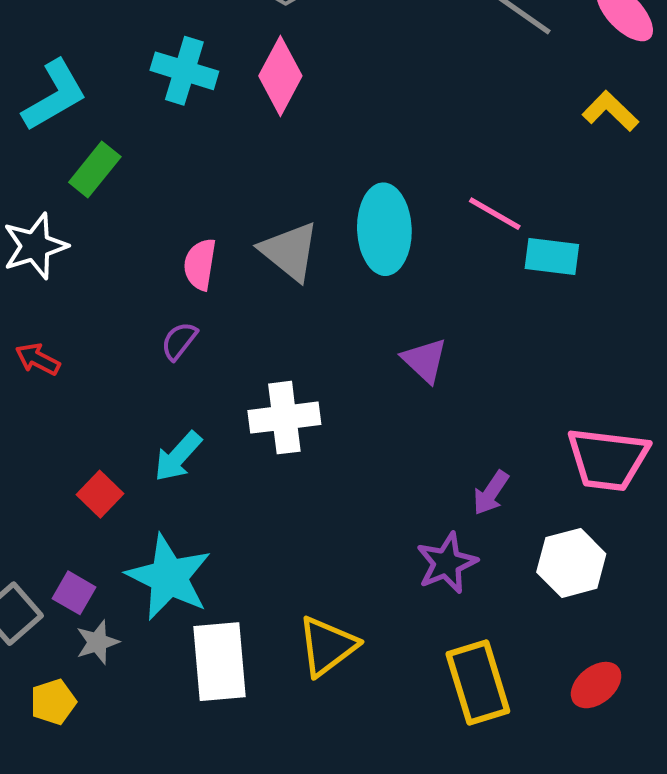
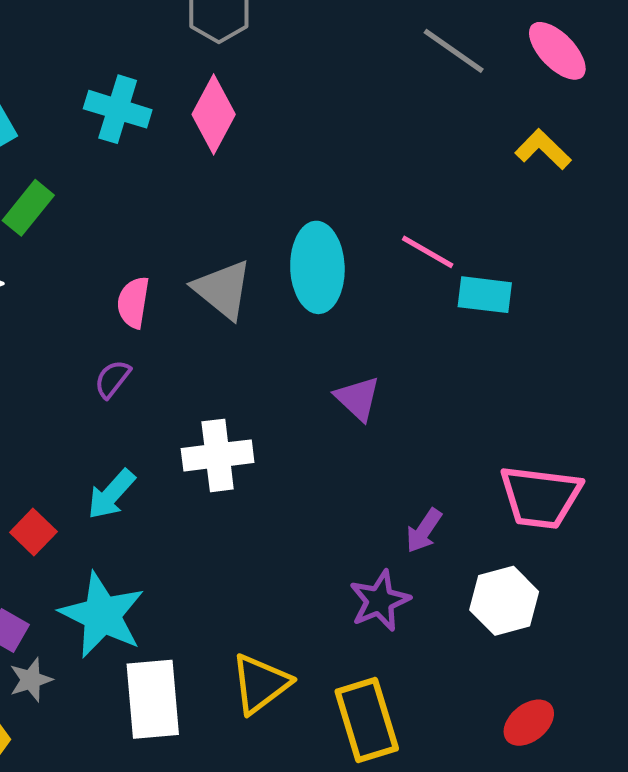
yellow rectangle: (478, 682) -> (367, 720), moved

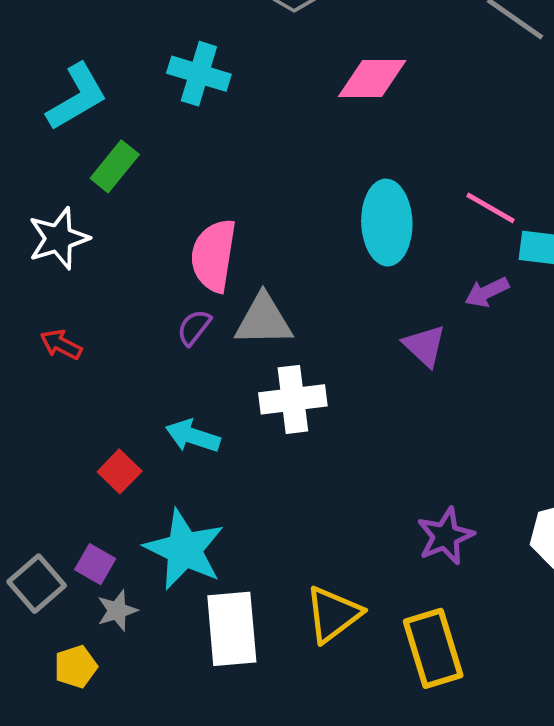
pink diamond: (214, 114) -> (372, 79), moved, turned 62
gray triangle: (223, 289) -> (264, 320), moved, turned -40
pink semicircle: (133, 302) -> (214, 255), size x1.5
cyan arrow: (111, 494) -> (193, 436), turned 66
purple arrow: (424, 531) -> (487, 292), moved, turned 30

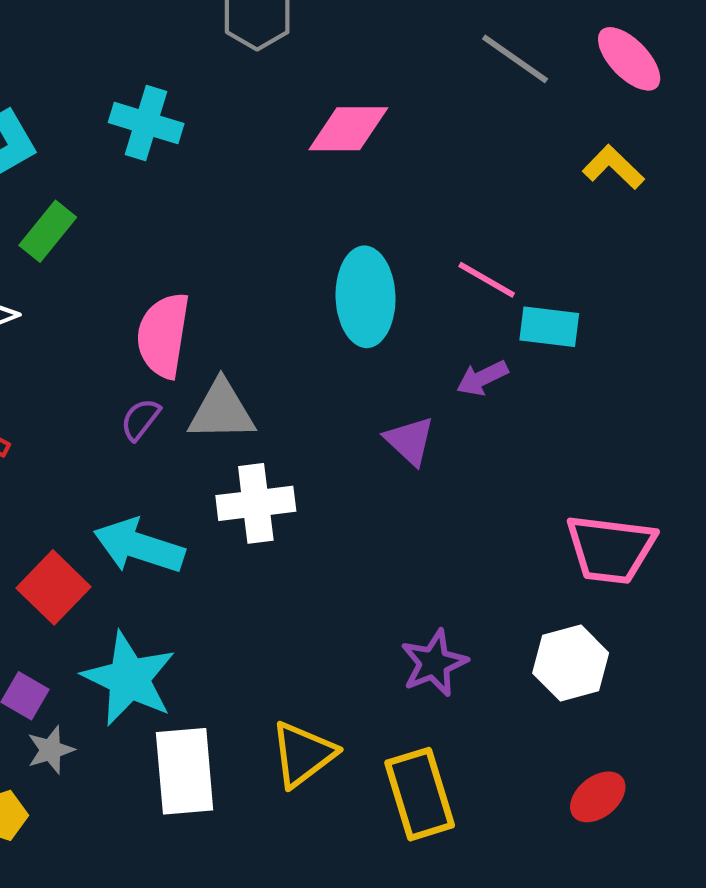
cyan arrow: (193, 436) -> (139, 546), size x1.4
red square: (120, 471) -> (53, 587), size x1.4

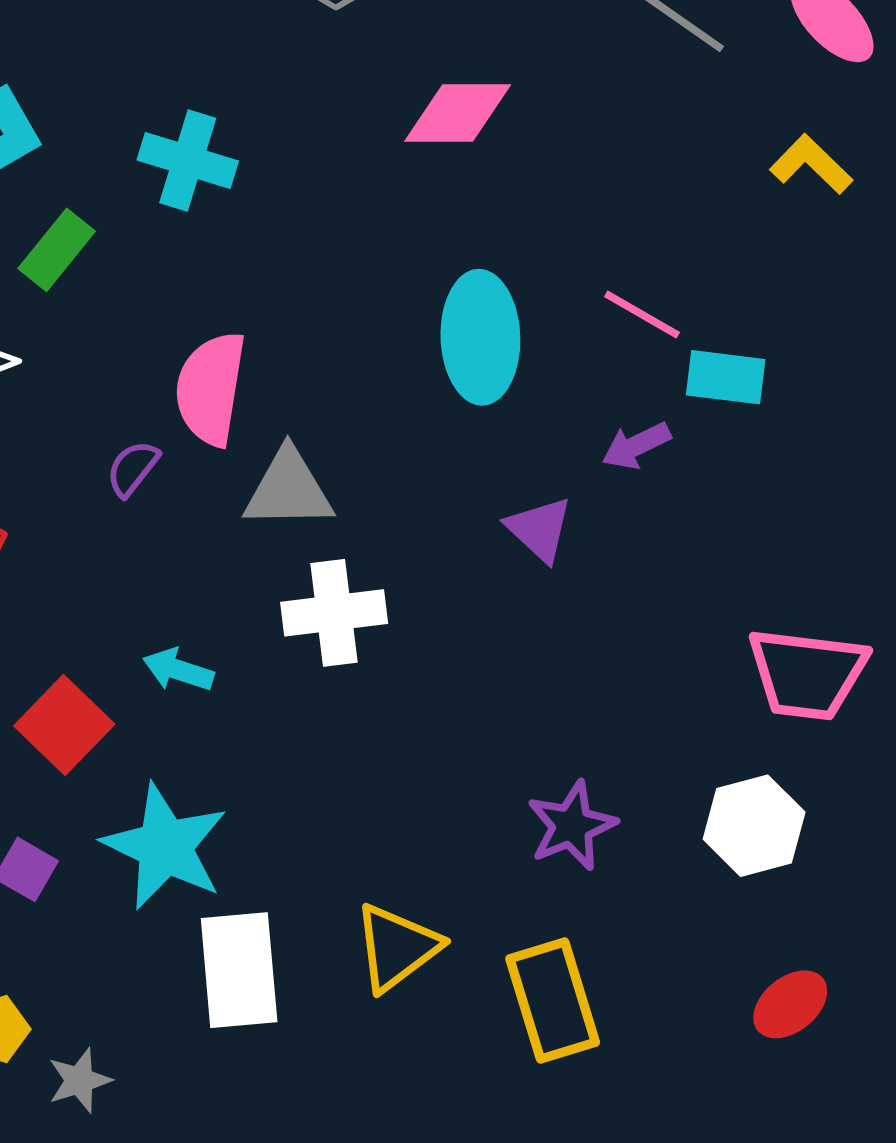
cyan cross: (146, 123) -> (188, 161), moved
purple semicircle: (140, 419) -> (133, 468), moved
cyan arrow: (139, 546) -> (178, 670), size x0.6
gray star: (51, 750) -> (79, 1080), moved

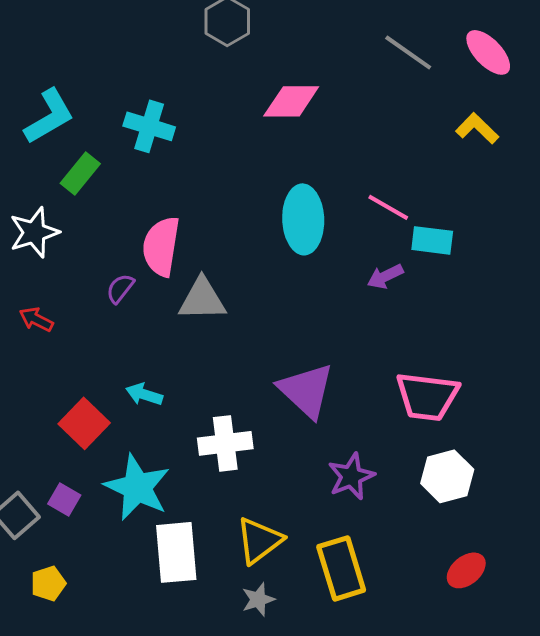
purple triangle: (539, 529) -> (306, 390), moved, size x1.6
white cross: (334, 613) -> (225, 443), moved
pink trapezoid: (807, 674) -> (427, 396), moved
gray star: (79, 1080) -> (258, 599), moved

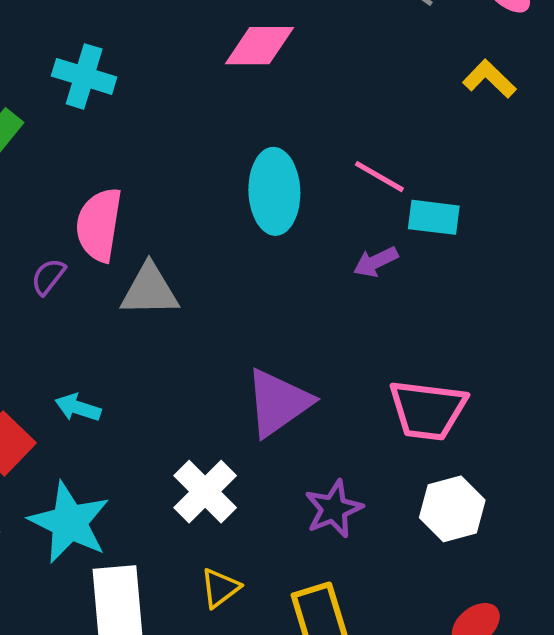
purple triangle: (306, 390) -> (278, 403), turned 42
white cross: (225, 443) -> (205, 492), moved, turned -38
yellow triangle: (259, 540) -> (220, 588), size x0.7

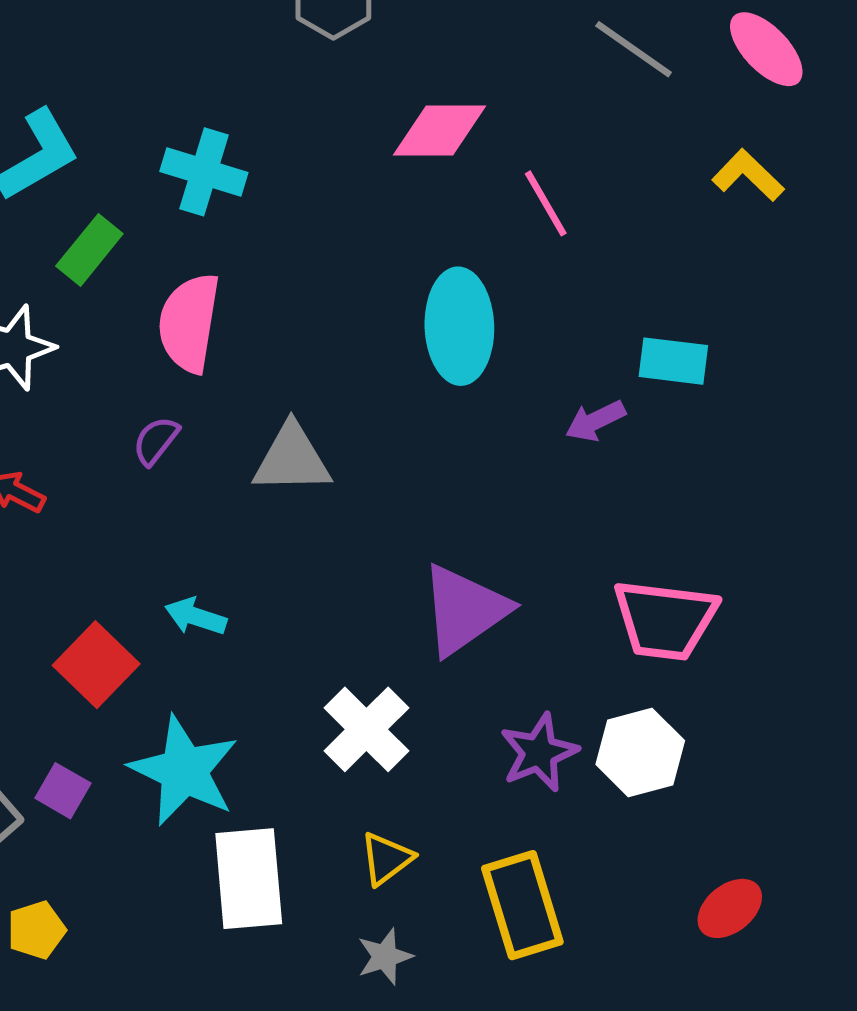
pink line: (379, 177) -> (546, 203), moved, turned 30
pink semicircle: (99, 225) -> (189, 323), moved
white hexagon: (452, 509) -> (640, 753), moved

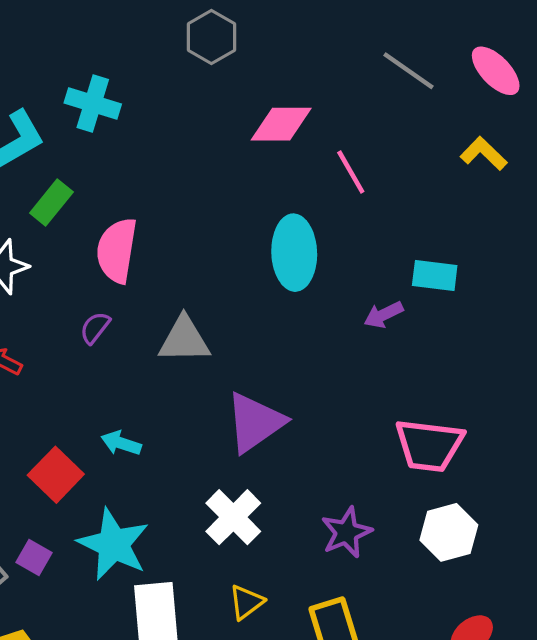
cyan cross: (204, 172) -> (93, 103), moved
purple triangle: (464, 610) -> (255, 422), moved
white hexagon: (640, 753) -> (449, 532), moved

